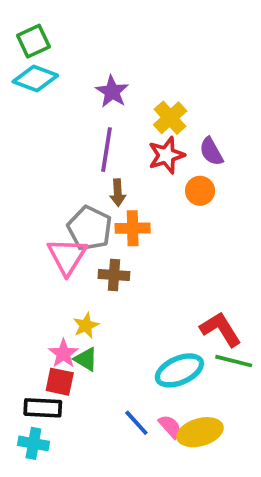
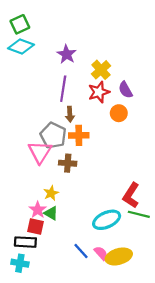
red L-shape: (221, 329) -> (131, 195), turned -115

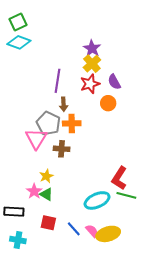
purple star: (67, 54) -> (92, 48), moved
red square: (35, 226) -> (48, 223), moved
black rectangle: (25, 242) -> (14, 212), moved

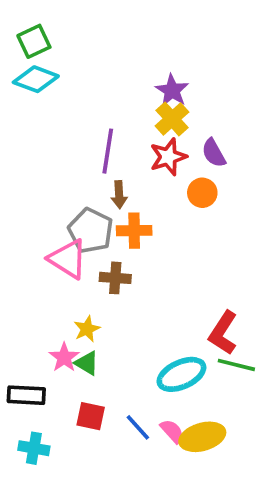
pink triangle: (36, 139) -> (68, 259), turned -30

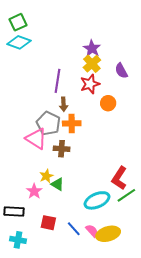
purple semicircle: (214, 153) -> (121, 71), moved
green triangle: (87, 363) -> (57, 184), moved
green line: (236, 365) -> (126, 195), turned -48

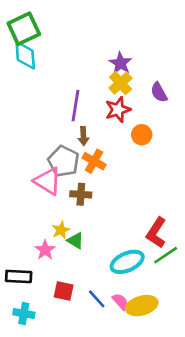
green square: (18, 22) -> (24, 29), size x1.4
cyan diamond: (19, 42) -> (25, 55), turned 65
orange cross: (72, 123) -> (94, 161), turned 30

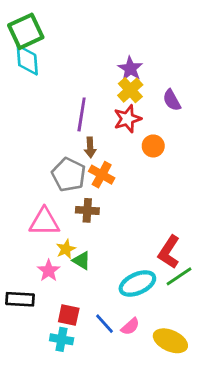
pink triangle: (48, 181) -> (44, 222), moved, turned -32
pink semicircle: (121, 302) -> (130, 326), turned 90
yellow ellipse: (142, 306) -> (170, 341), moved, turned 40
cyan cross: (24, 314) -> (62, 339), moved

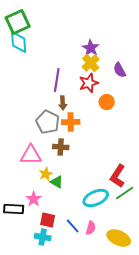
orange cross: (102, 175) -> (71, 122), turned -30
pink star: (49, 271) -> (34, 199), moved
pink semicircle: (130, 326) -> (91, 228), turned -32

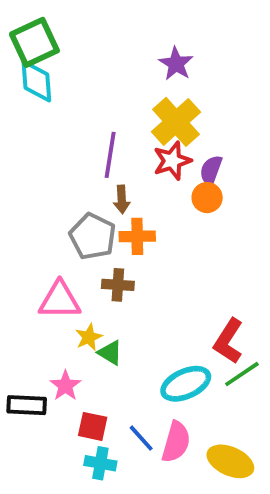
purple star: (91, 48) -> (176, 64), moved
yellow cross: (91, 63) -> (176, 122), size x1.4
purple semicircle: (120, 70) -> (211, 170), moved, turned 49
pink semicircle: (91, 228) -> (176, 442), size x1.5
cyan cross: (43, 237) -> (100, 463), moved

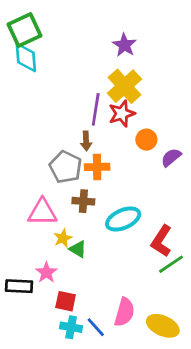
purple line: (110, 155) -> (96, 109), moved
purple semicircle: (211, 170) -> (171, 157), moved, turned 30
cyan ellipse: (186, 384) -> (123, 219), moved
blue line: (141, 438) -> (96, 327), moved

